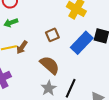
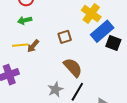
blue rectangle: (82, 43) -> (102, 31), moved
brown semicircle: (50, 65) -> (73, 67), moved

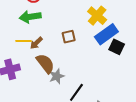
green arrow: (25, 20) -> (30, 17), size x1.5
brown semicircle: (73, 67) -> (45, 63), moved
gray star: (55, 89) -> (57, 76), moved

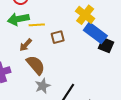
blue rectangle: (106, 34) -> (95, 33), turned 75
yellow line: (23, 41) -> (37, 25), moved
gray star: (57, 76) -> (43, 86), moved

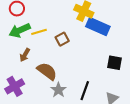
brown arrow: (26, 45) -> (25, 55), moved
black square: (106, 45) -> (114, 63), moved

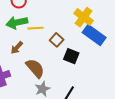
brown square: (62, 39) -> (57, 40), turned -32
black square: (114, 63) -> (71, 56), moved

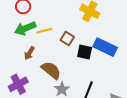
blue rectangle: (94, 35) -> (105, 47), moved

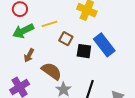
yellow line: (44, 31) -> (49, 24), moved
blue rectangle: (105, 47) -> (104, 45), turned 30

